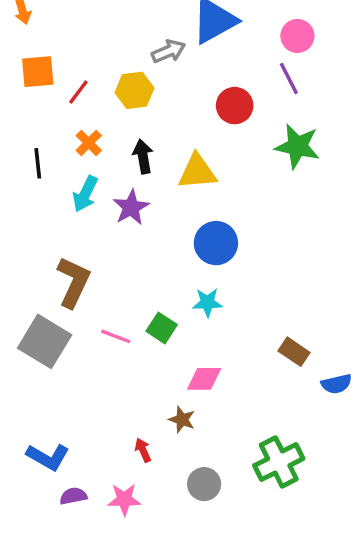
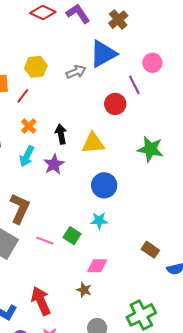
purple line: (289, 78) -> (134, 85), moved
yellow hexagon: (134, 90) -> (36, 67), moved
green star: (297, 146) -> (150, 149), moved
red arrow: (143, 450) -> (41, 301), moved, size x2.0

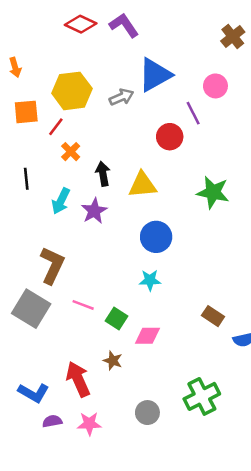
brown cross: (118, 20) -> (233, 36), moved
yellow hexagon: (36, 67) -> (72, 91), size x1.4
orange cross: (29, 126) -> (71, 152), moved
green square: (72, 236) -> (116, 319), moved
brown star: (84, 290) -> (113, 361), moved

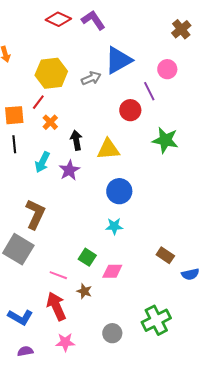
orange square: (26, 112) -> (14, 115), moved
green star: (213, 192) -> (165, 140), moved
pink line: (83, 305) -> (58, 275), moved
purple semicircle: (52, 421) -> (25, 351), moved

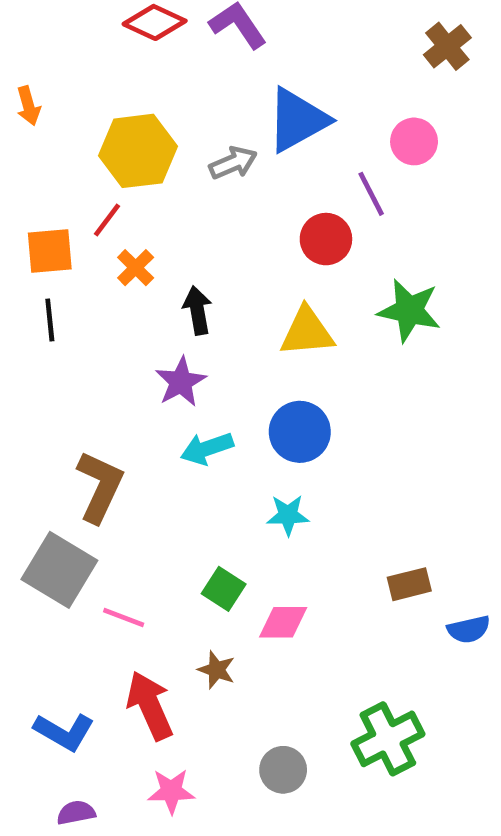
yellow triangle: (108, 149) -> (307, 332), moved
cyan arrow: (42, 162) -> (207, 448), moved, turned 45
brown rectangle: (165, 255) -> (409, 584), turned -48
pink line: (58, 275) -> (124, 617), moved

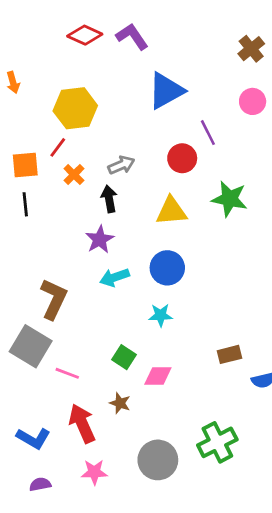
pink circle: (414, 141) -> (253, 101), moved
gray arrow: (233, 163) -> (121, 165), moved
gray circle: (283, 770) -> (158, 460), size x1.5

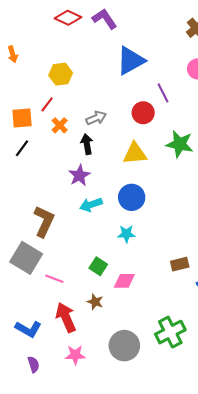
yellow hexagon: (75, 108) -> (61, 74), size x0.7
black line: (25, 204) -> (22, 148), turned 42
purple semicircle: (40, 484) -> (33, 364), turned 84

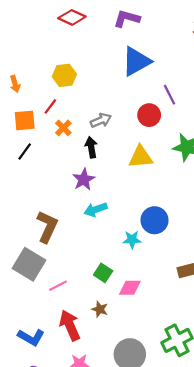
purple L-shape: (105, 19) -> (127, 18), moved, turned -40
orange arrow: (13, 54) -> (15, 84), moved
blue circle: (132, 197) -> (155, 220), moved
pink line: (54, 279) -> (58, 286), turned -48

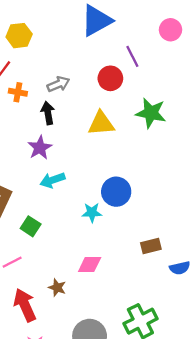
orange cross: (63, 128) -> (18, 92), turned -35
green square: (103, 273) -> (31, 226), moved

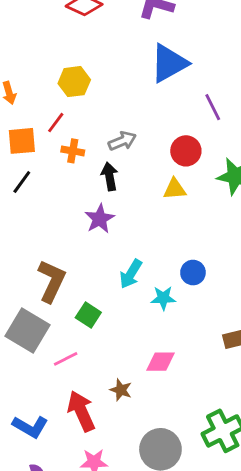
red circle: (110, 78) -> (186, 151), moved
yellow triangle: (101, 123) -> (175, 189), size x0.7
cyan arrow: (53, 180) -> (131, 274), moved, turned -40
blue circle: (116, 192) -> (193, 273), size x0.7

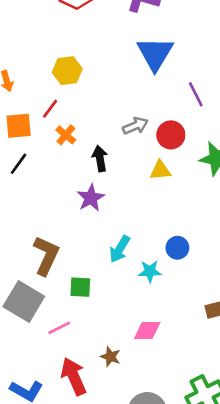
blue triangle: (169, 63) -> (155, 54), turned -30
gray arrow: (122, 141) -> (135, 126), moved
orange cross: (73, 151) -> (66, 135), turned 30
green square: (88, 315) -> (80, 287), turned -30

